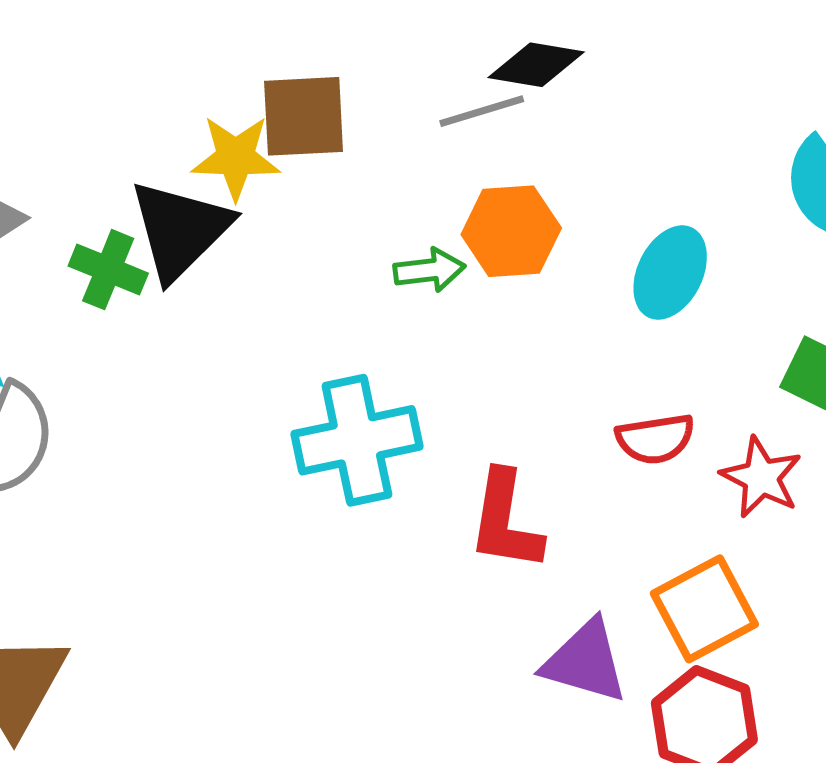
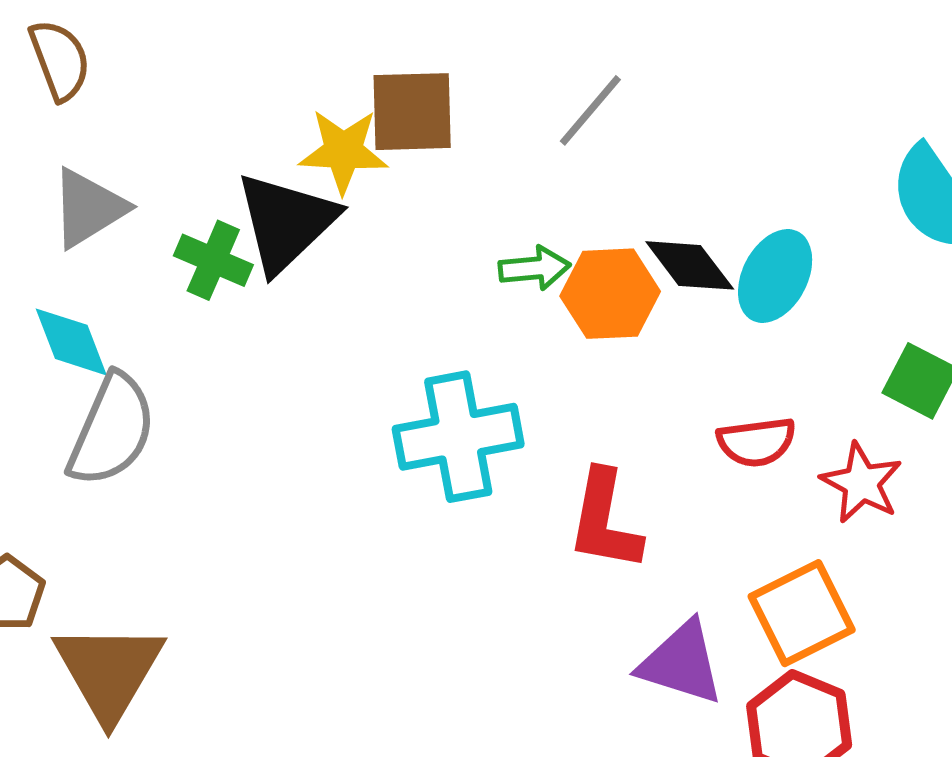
black diamond: (536, 65) -> (690, 265), moved, turned 42
gray line: (482, 111) -> (590, 110), turned -34
orange hexagon: (511, 231) -> (610, 294), moved

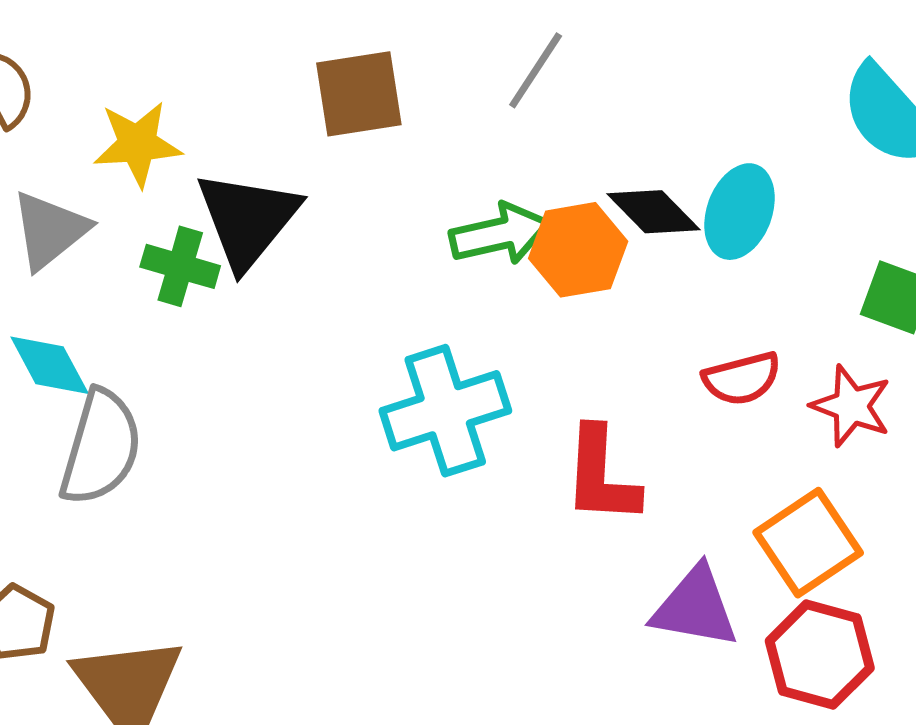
yellow star: (343, 151) -> (138, 144), moved
green arrow: (534, 268) -> (500, 234), size x1.4

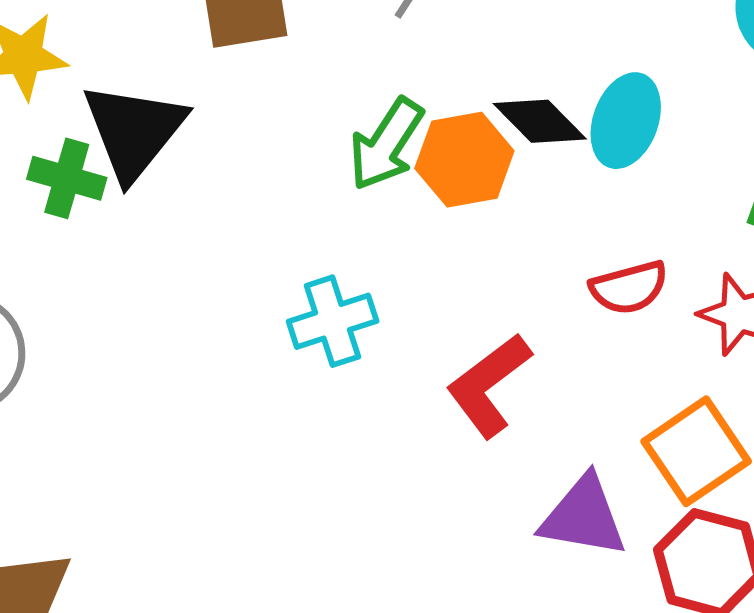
green arrow: (500, 234) -> (386, 144), turned 136
cyan cross: (445, 411) -> (333, 321), size x0.7
red L-shape: (601, 476) -> (489, 385), turned 50

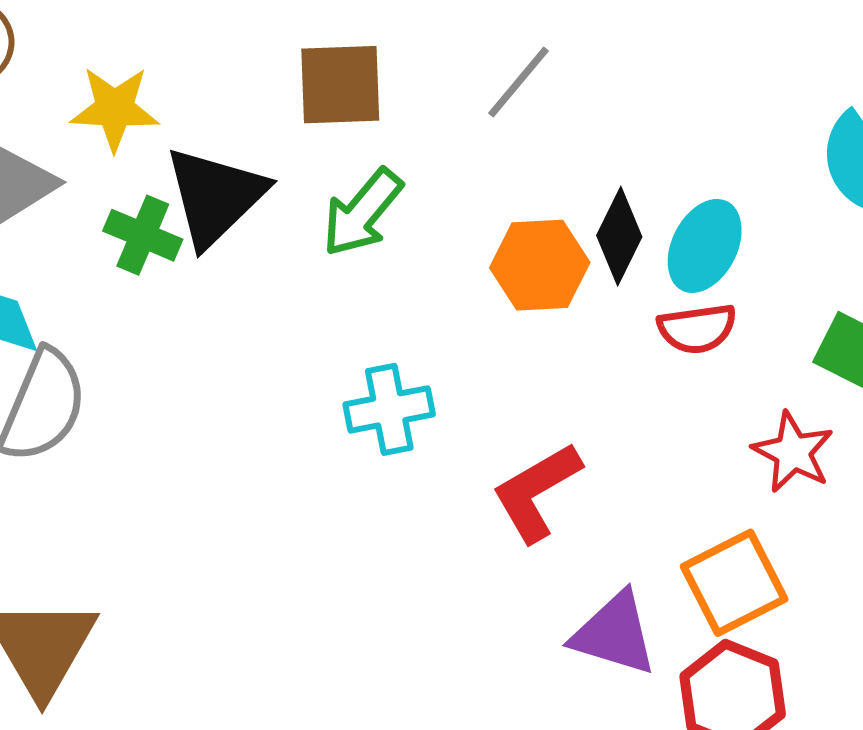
black diamond: (540, 121) -> (619, 236), turned 64
green arrow: (386, 144) -> (362, 213), moved
red semicircle: (629, 288) -> (697, 329), moved

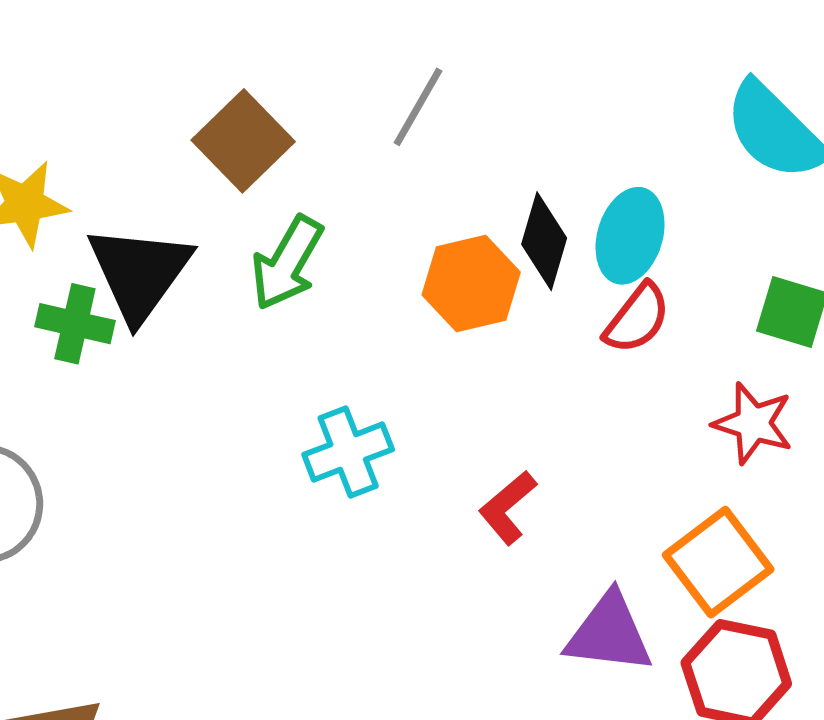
brown square: (340, 85) -> (243, 141), turned -32
red semicircle: (697, 329) -> (637, 318), turned -34
red L-shape: (536, 492) -> (508, 507), size x0.7

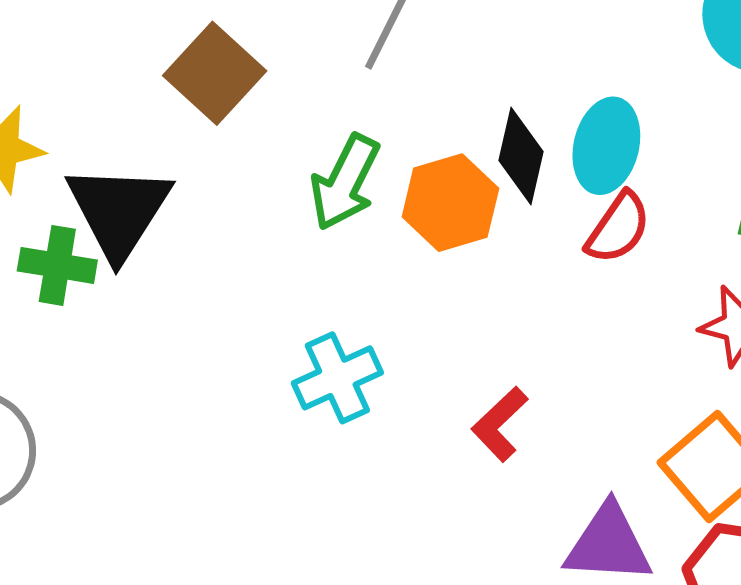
green arrow: (287, 263) -> (345, 182), moved

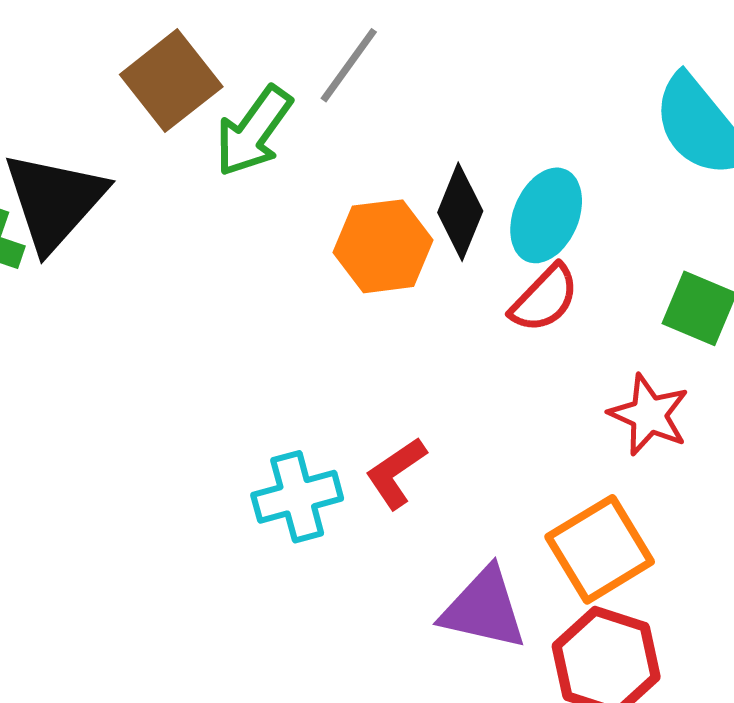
green arrow: (345, 182) -> (254, 131), moved
cyan cross: (337, 378) -> (297, 497), moved

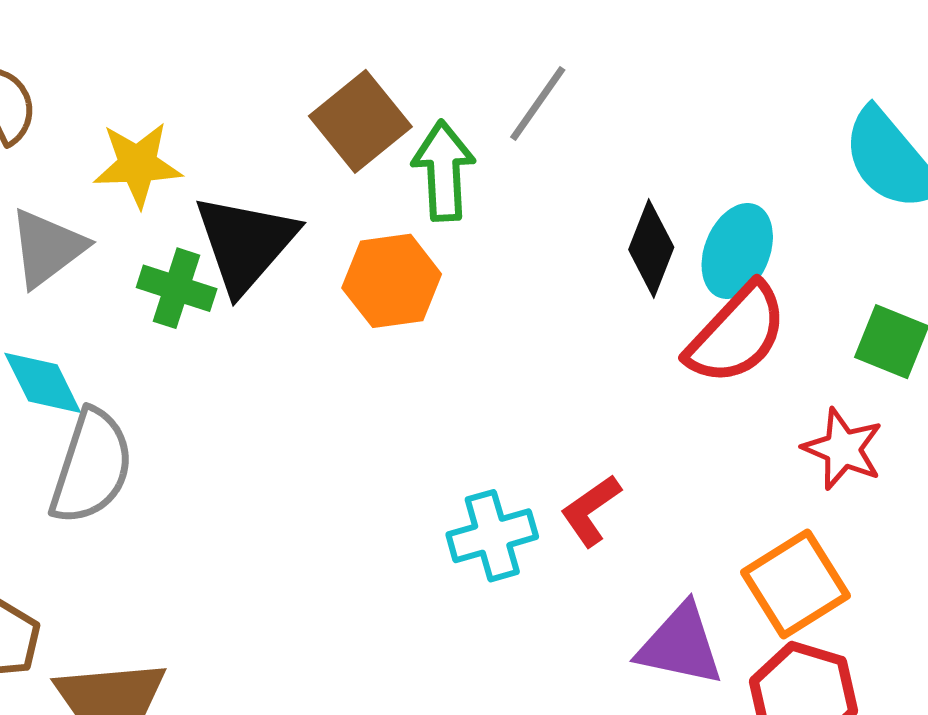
green arrow: (254, 131) -> (444, 171), turned 142
orange hexagon: (383, 246) -> (392, 281), moved
red semicircle: (545, 298) -> (737, 334), size x1.5

